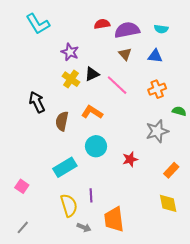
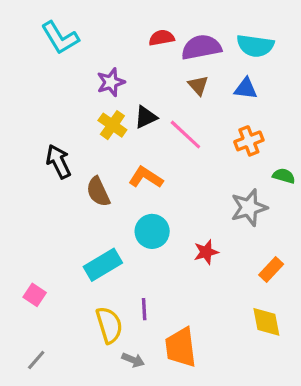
cyan semicircle: (161, 29) -> (255, 46), size x1.6
purple star: (70, 52) -> (111, 82), turned 30
brown semicircle: (62, 121) -> (98, 192), turned -36

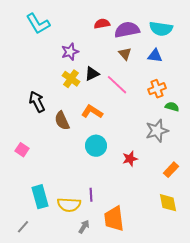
green semicircle: (284, 176) -> (172, 107), moved
cyan rectangle: (103, 265) -> (40, 197), moved, turned -75
pink square: (35, 295) -> (22, 150), moved
yellow semicircle: (109, 325) -> (69, 205), turned 110
gray arrow: (133, 360) -> (84, 227), turned -80

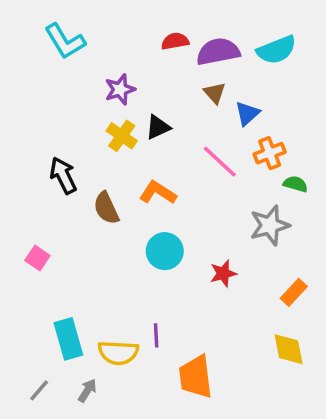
cyan semicircle: (161, 29) -> (277, 50), turned -30
blue triangle: (155, 56) -> (247, 113), moved, turned -49
pink line: (117, 85) -> (220, 162), moved
gray arrow: (84, 227) -> (87, 390), moved

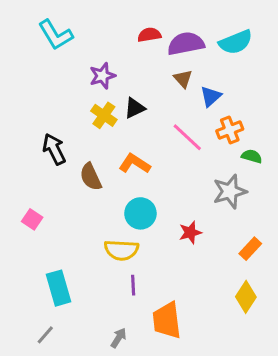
yellow diamond: (289, 349) -> (246, 297), turned 44
yellow semicircle: (118, 353) -> (121, 250), moved
gray line: (39, 390) -> (45, 335), moved
gray arrow: (87, 390) -> (119, 338), moved

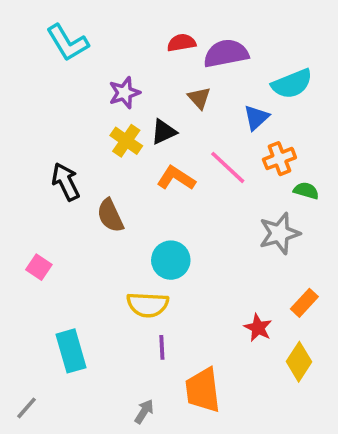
cyan semicircle: (236, 42) -> (292, 84), moved
brown triangle: (183, 79) -> (199, 98), moved
orange L-shape: (135, 164) -> (176, 178), moved
red star: (190, 232) -> (258, 328), moved, turned -30
gray line: (45, 335) -> (26, 408), moved

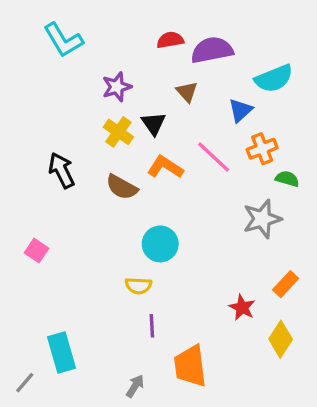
black triangle: (164, 132) -> (153, 124), turned -40
brown semicircle: (110, 216) -> (122, 187), moved, turned -36
yellow semicircle: (148, 305) -> (138, 286), size x0.7
cyan rectangle: (71, 351) -> (62, 353), moved

